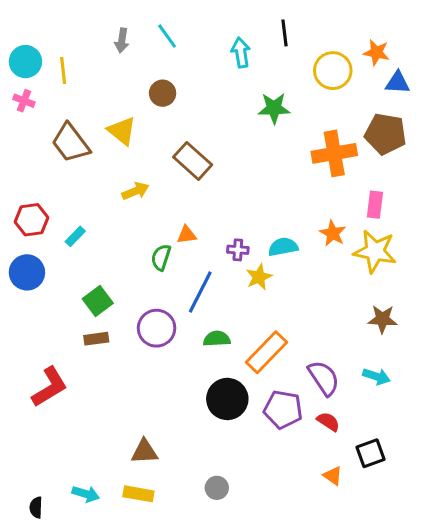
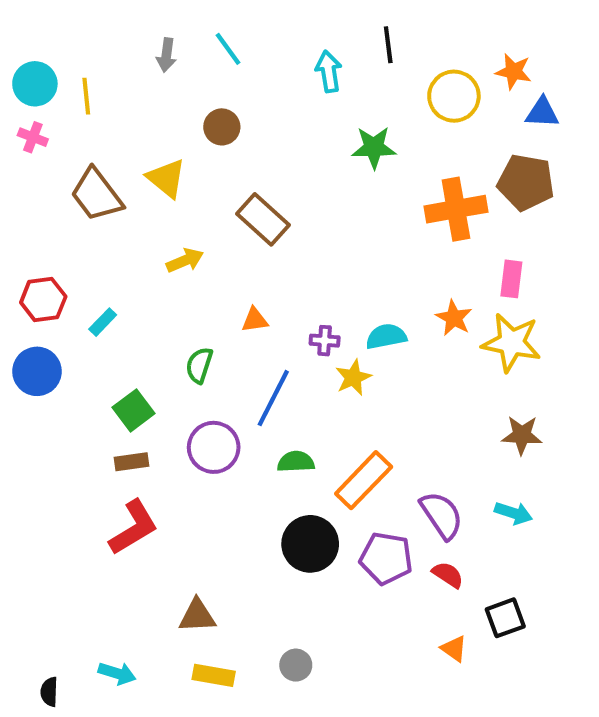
green semicircle: (161, 257) -> (199, 365), moved
red L-shape: (50, 387) -> (134, 527), moved
yellow rectangle: (138, 494) -> (214, 675), moved

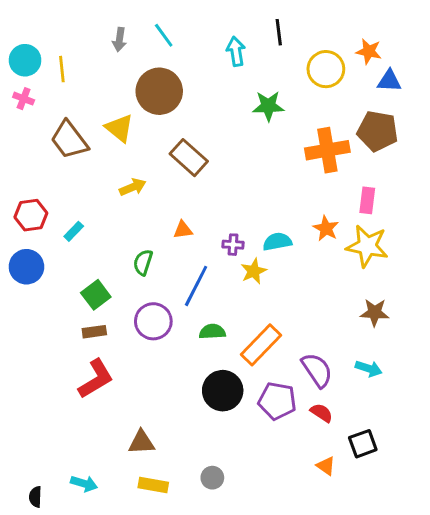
brown circle: (222, 127) -> (159, 91), size x1.8

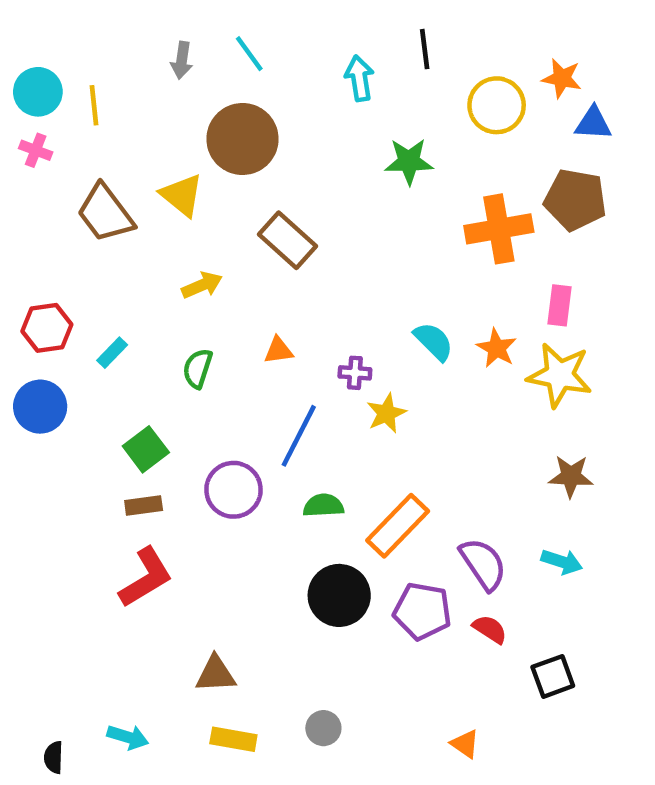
cyan semicircle: (277, 242) -> (434, 341), moved, turned 56
green semicircle: (143, 262) -> (198, 368), moved
orange triangle: (326, 466) -> (465, 744), moved

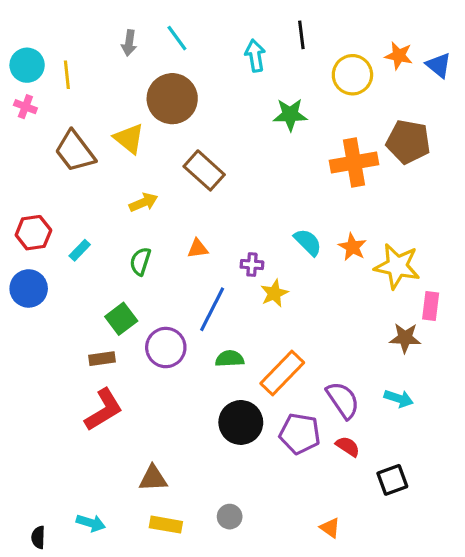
blue triangle: (593, 123) -> (439, 65), moved, turned 36
pink rectangle: (560, 305) -> (431, 306), moved
green square: (146, 449) -> (121, 319), moved

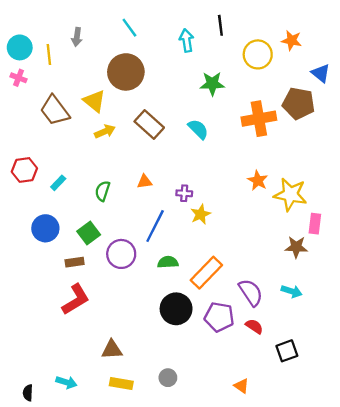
gray arrow: (129, 43) -> (77, 37), moved
blue triangle: (439, 65) -> (321, 73), moved
yellow arrow: (143, 202) -> (105, 131), moved
cyan semicircle: (308, 242) -> (198, 129), moved
blue circle: (29, 288) -> (45, 228), moved

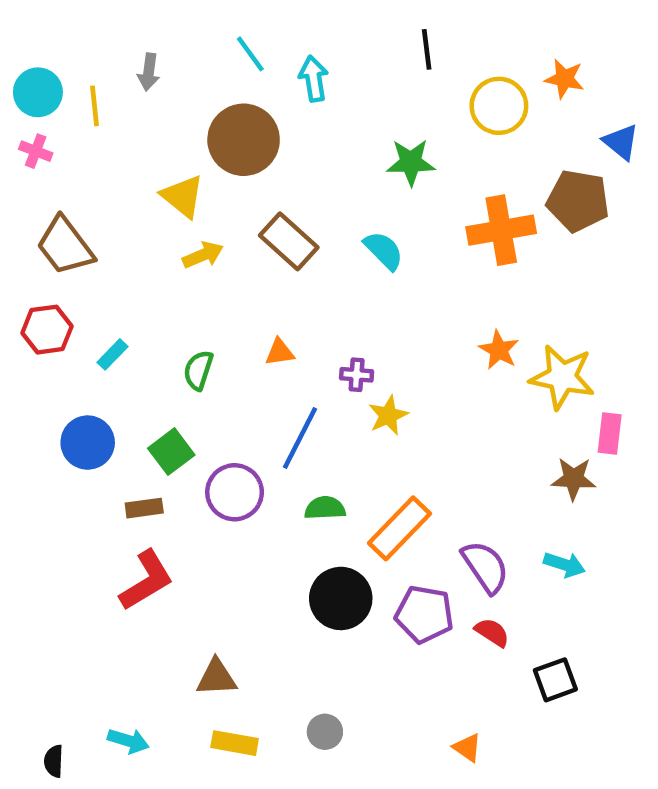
cyan arrow: (187, 40) -> (314, 79), moved
brown trapezoid: (55, 110) -> (65, 246), moved

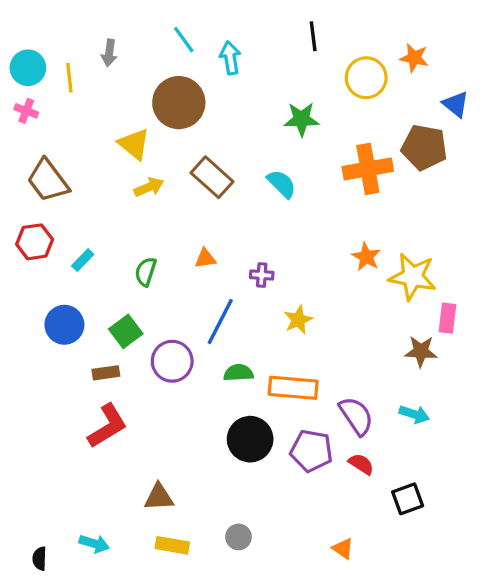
yellow star: (388, 415) -> (298, 320), moved
orange rectangle: (399, 528) -> (293, 388), turned 51

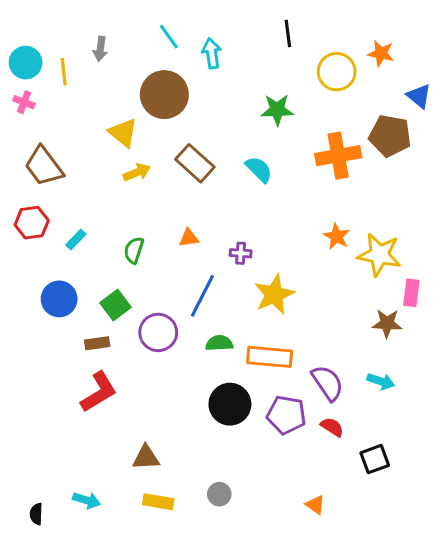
yellow star: (298, 320) -> (274, 294), size x1.5

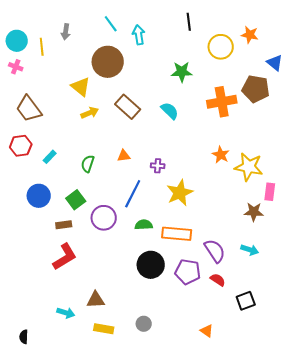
cyan arrow: (87, 500) -> (66, 313), moved

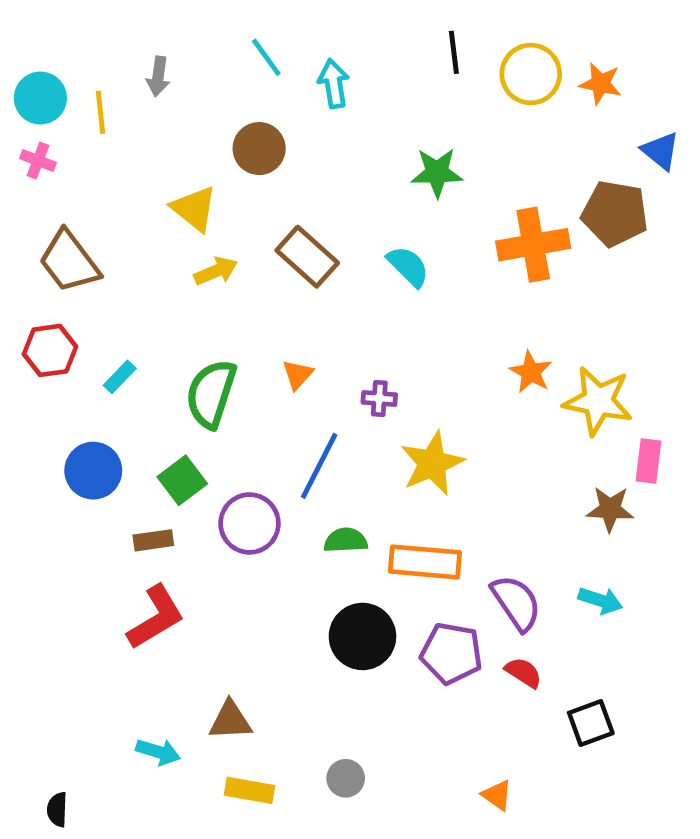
yellow circle: (221, 47) -> (531, 74), moved
brown circle: (108, 62) -> (259, 149), size x0.7
orange triangle: (124, 156) -> (298, 374), turned -40
green semicircle: (88, 164) -> (211, 394), size x1.6

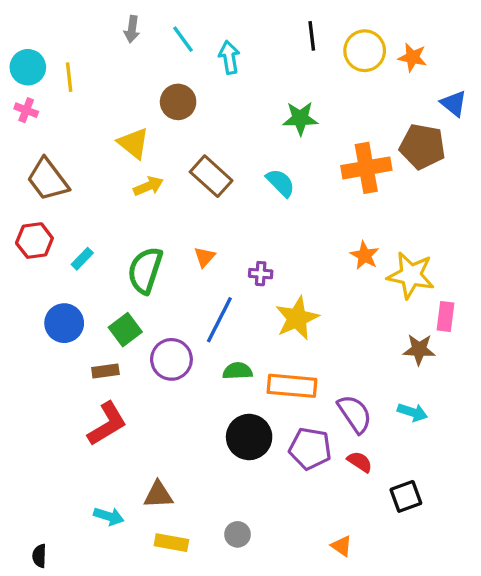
gray arrow: (158, 76) -> (132, 29), moved

